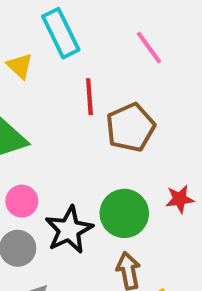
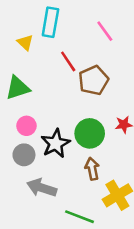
cyan rectangle: (61, 33) -> (50, 22), turned 36
red line: (89, 97) -> (68, 61), turned -30

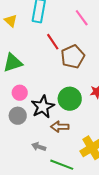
yellow triangle: (25, 42) -> (11, 21), moved
brown arrow: (92, 169) -> (60, 127), moved, turned -78
gray arrow: (42, 188) -> (39, 147), moved, size x0.6

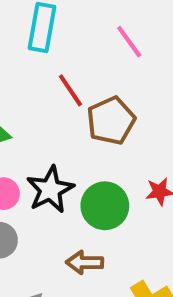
black star: (43, 107) -> (50, 190), moved

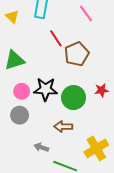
black star: (50, 190) -> (46, 89), turned 30

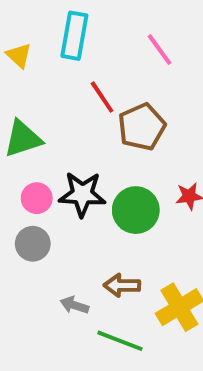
brown arrow: (63, 127) -> (122, 285), moved

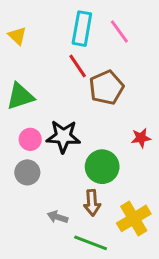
cyan rectangle: (74, 36) -> (82, 29), moved
green circle: (136, 210) -> (102, 167), moved
brown arrow: (122, 285) -> (92, 203), turned -95

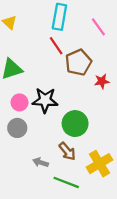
pink line: (119, 31) -> (98, 27), moved
red star: (141, 138) -> (102, 81), moved
brown arrow: (92, 203) -> (67, 151), turned -36

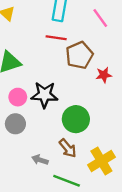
red line: (56, 46) -> (56, 38), turned -48

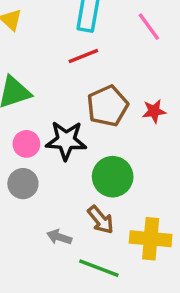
red line: (56, 38) -> (83, 56), turned -30
brown pentagon: (79, 55) -> (107, 106), moved
yellow cross: (101, 161) -> (151, 239), turned 36

